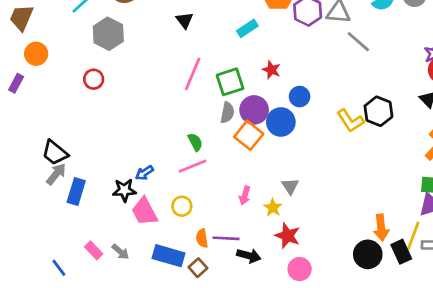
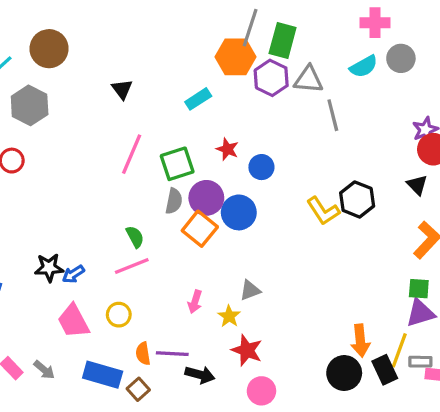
gray line: (358, 42) -> (333, 115), turned 35
blue circle: (300, 97) -> (261, 167), moved
gray triangle: (290, 186) -> (250, 290), turned 42
black star: (124, 190) -> (49, 268), moved

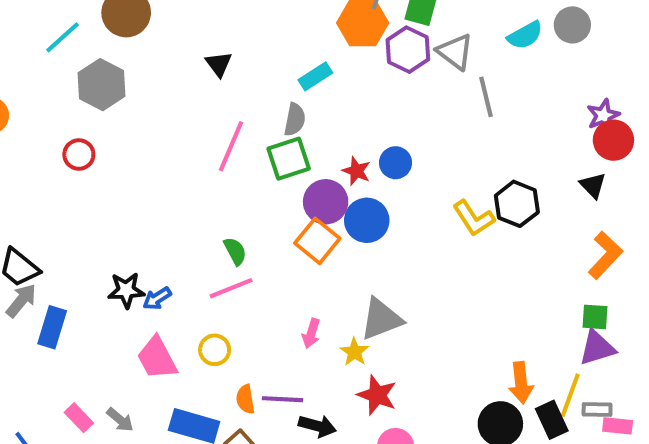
gray triangle: (309, 79) -> (455, 52), turned 32
red star: (227, 149) -> (356, 171), moved
gray semicircle: (174, 201) -> (295, 120), moved
gray triangle: (250, 290) -> (381, 319), size x1.6

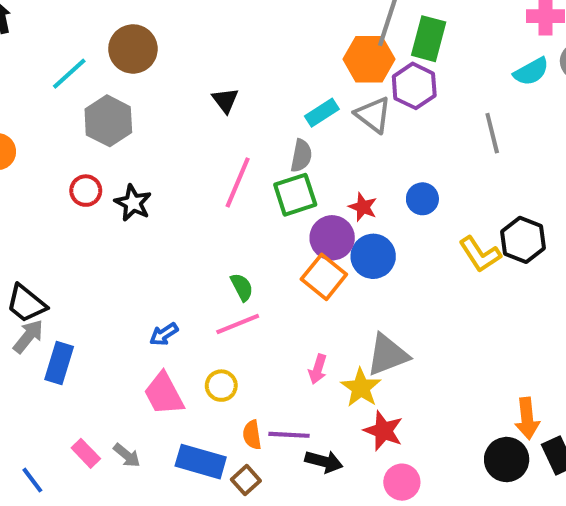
gray triangle: (455, 52) -> (373, 115), moved
blue circle: (396, 163) -> (422, 199), moved
black star: (126, 290) -> (133, 203), moved, turned 30
yellow star: (354, 352) -> (361, 388), size x1.4

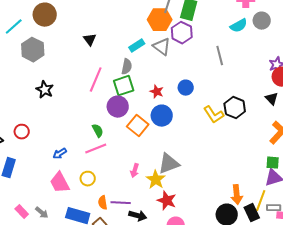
red circle: (86, 191) -> (22, 132), moved
purple circle: (332, 238) -> (118, 107), moved

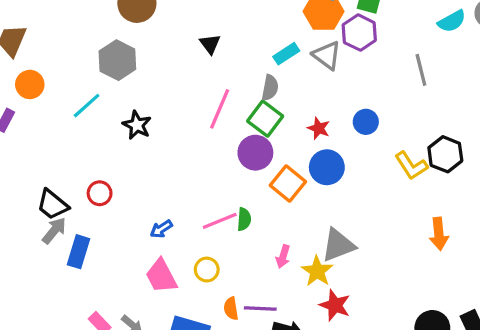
cyan line: (14, 27) -> (87, 106), moved
green square: (124, 86) -> (265, 119), turned -35
green semicircle: (98, 131) -> (244, 219), moved, turned 32
orange arrow: (237, 195) -> (439, 234), moved

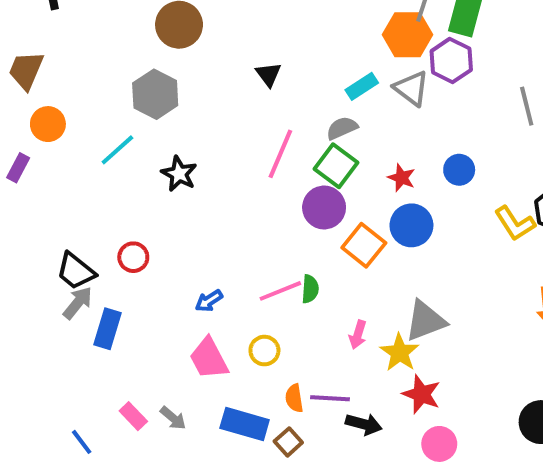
gray semicircle: (270, 88) -> (342, 128), turned -125

